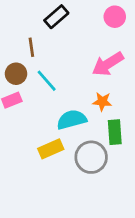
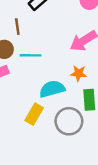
cyan line: (47, 81) -> (31, 55), turned -48
yellow rectangle: (51, 149) -> (34, 114), turned -36

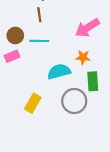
brown line: (17, 27) -> (39, 15), moved
yellow rectangle: (34, 114) -> (33, 103), moved

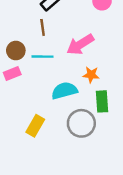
pink arrow: (87, 28) -> (80, 44), moved

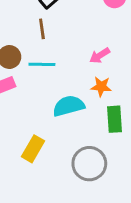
pink arrow: (80, 44) -> (100, 56), moved, size x0.6
gray circle: (81, 123) -> (89, 164), moved

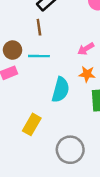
cyan semicircle: (69, 106) -> (61, 90), turned 120
gray circle: (89, 164) -> (70, 150), moved

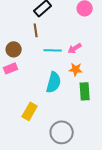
cyan line: (39, 56) -> (53, 50), moved

